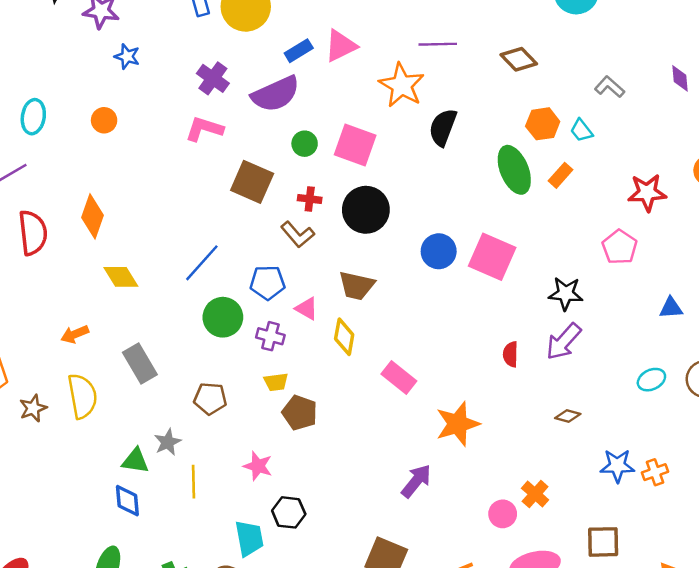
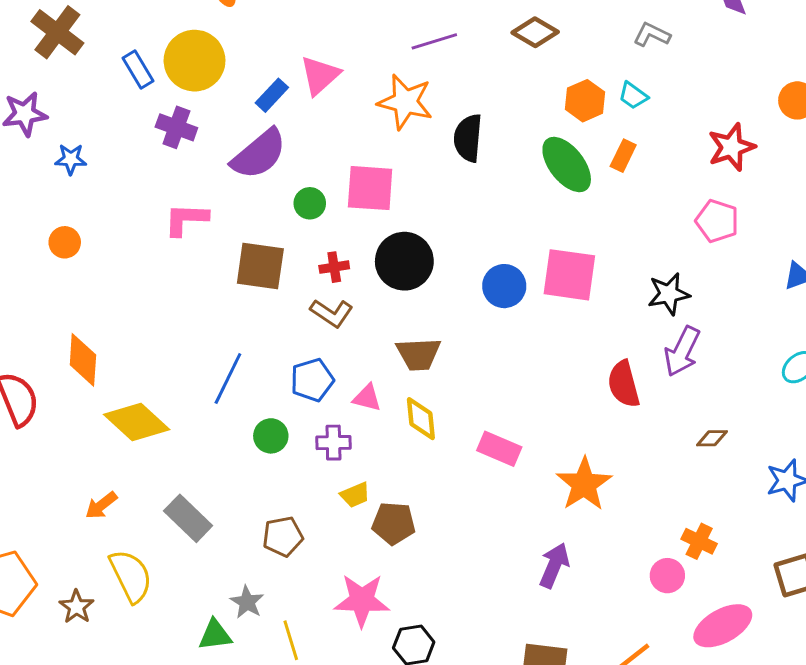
purple cross: (213, 78) -> (176, 127), moved
yellow diamond: (121, 277) -> (137, 422), size x1.4
green circle: (223, 317) -> (271, 436), size x0.7
red semicircle: (511, 354) -> (624, 384), size x1.5
pink star: (258, 466) -> (362, 600), size x1.5

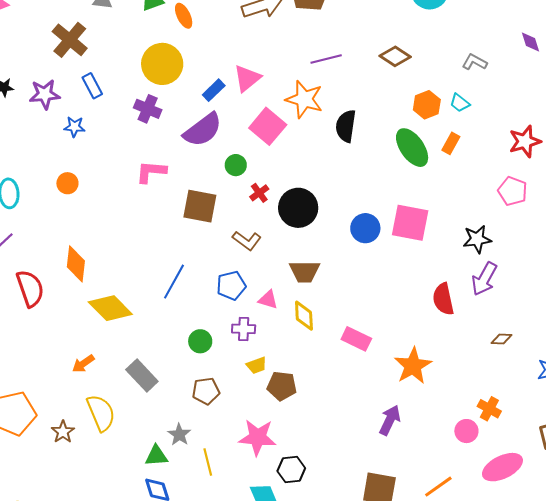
blue rectangle: (138, 69) -> (92, 86), moved
pink square: (370, 188) -> (268, 126), moved, turned 33
red cross: (334, 267) -> (259, 193), moved, turned -30
green circle: (271, 436) -> (200, 341), moved

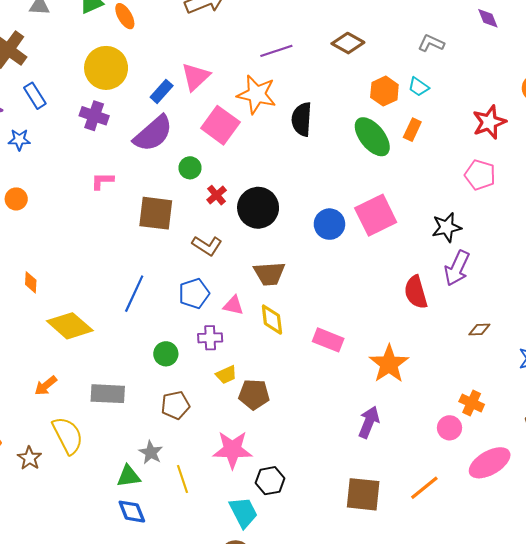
pink L-shape: (151, 172) -> (102, 181), size x0.7
pink square: (410, 223) -> (376, 215), turned -33
orange diamond: (76, 264) -> (31, 282), size x0.6
gray rectangle: (142, 375) -> (108, 394), turned -40

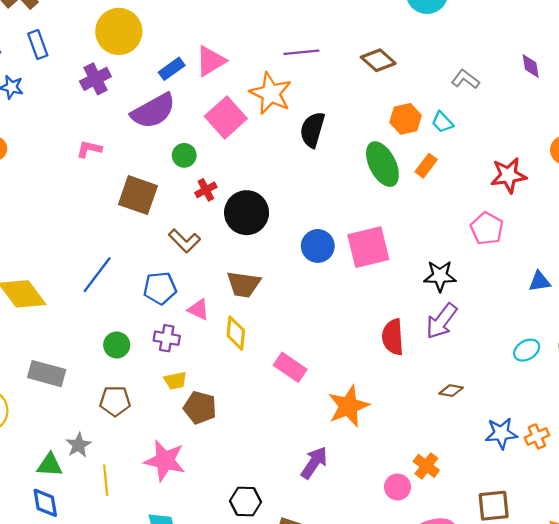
purple cross: (94, 116) -> (95, 79), turned 32
black hexagon: (270, 481) -> (245, 502), moved

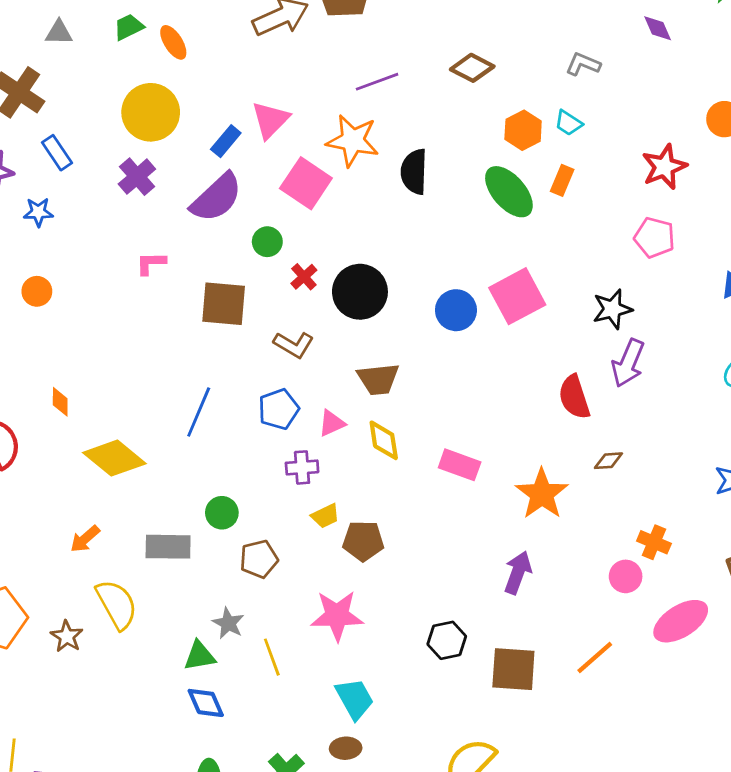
pink triangle: (199, 310) -> (332, 423), turned -35
green circle: (117, 345) -> (222, 513), moved
brown diamond: (451, 391) -> (608, 461), moved

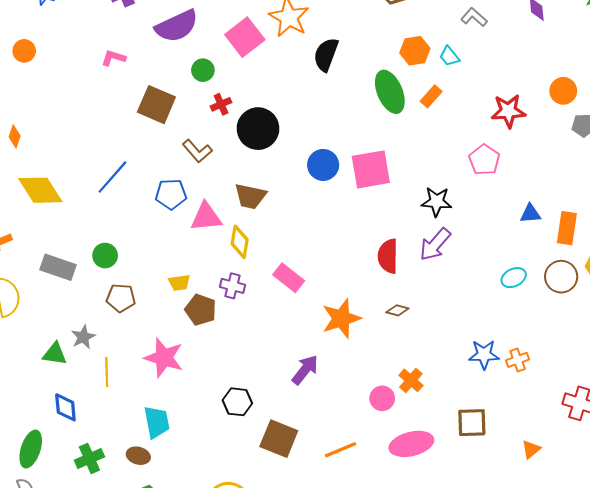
pink triangle: (332, 423) -> (206, 217), size x1.5
purple cross: (302, 467) -> (233, 286), moved
blue diamond: (206, 703) -> (65, 407), moved

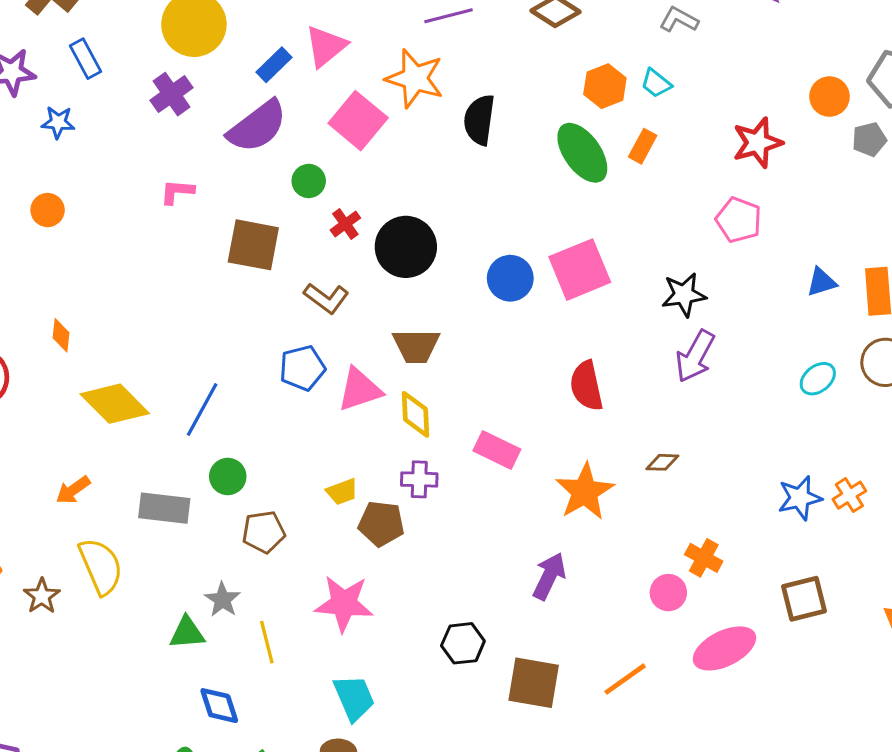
blue line: (112, 177) -> (202, 410), moved
red semicircle: (388, 256) -> (586, 386), moved

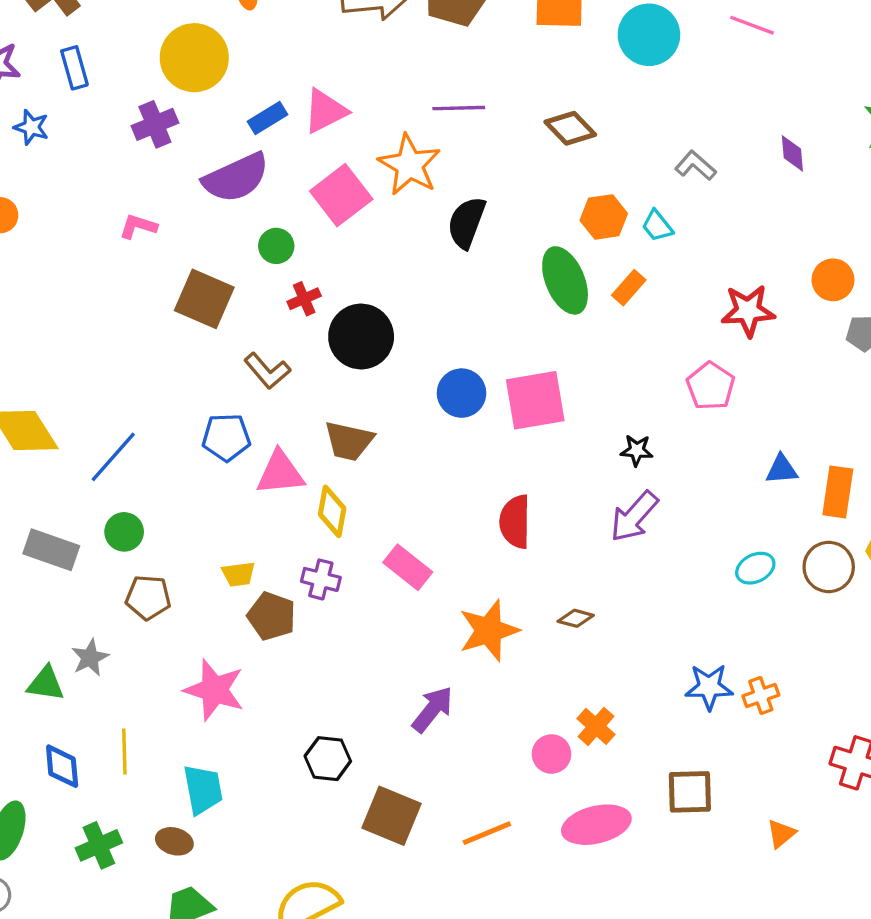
black star: (684, 295) -> (637, 450), size x0.7
yellow line: (267, 642) -> (124, 752), moved

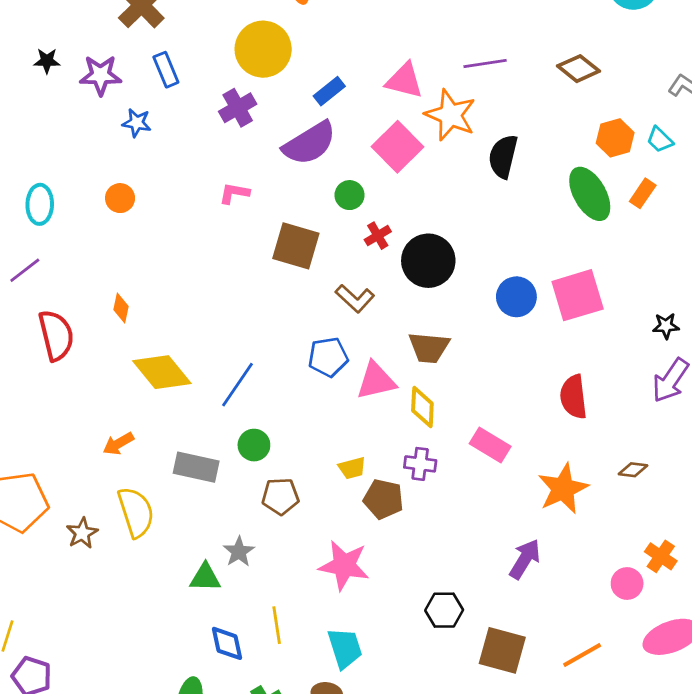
pink triangle: (325, 111) -> (404, 81), moved, turned 48

